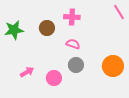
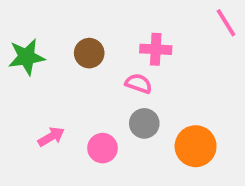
pink cross: (72, 17) -> (156, 49), moved
orange circle: (113, 66) -> (196, 146), moved

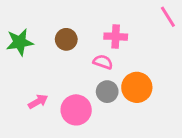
orange circle: (196, 146) -> (137, 87), moved
pink circle: (102, 148) -> (76, 110), size x1.4

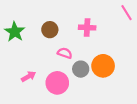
green star: (20, 42) -> (15, 32), turned -30
pink semicircle: (103, 62) -> (65, 53), moved

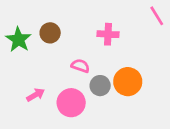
brown circle: (50, 30) -> (50, 33), moved

